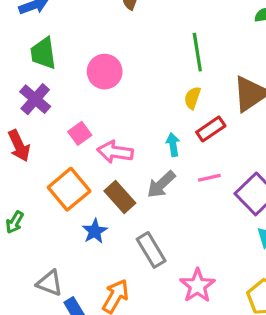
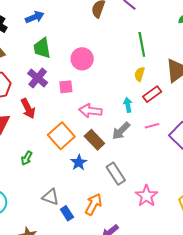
pink square: (80, 133) -> (66, 87), moved, turned 32

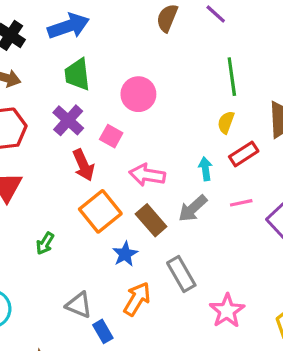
blue arrow: (35, 17) -> (68, 26), size x1.4
pink square: (66, 87) -> (111, 136), turned 32
red arrow: (28, 109) -> (83, 165), moved
orange arrow: (93, 204) -> (137, 299), moved

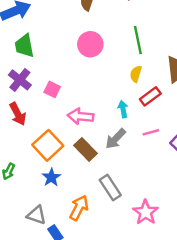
pink circle: (138, 94) -> (90, 44), moved
red arrow: (83, 165) -> (18, 114), moved
blue star: (125, 254) -> (51, 177), moved

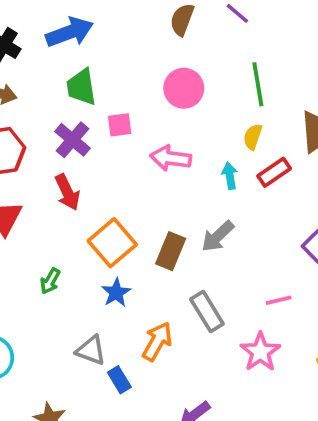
pink square: (52, 89) -> (120, 125), moved, turned -35
cyan arrow: (123, 109) -> (230, 176), moved
pink arrow: (81, 116) -> (171, 158), moved
pink line: (151, 132) -> (279, 300), moved
brown rectangle: (85, 149) -> (171, 251), turned 65

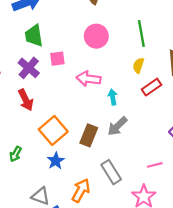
cyan arrow: (230, 176) -> (113, 97), moved

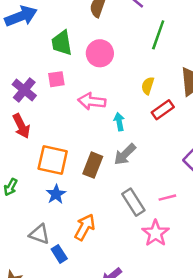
green line: (141, 33) -> (158, 35), moved, turned 30
green trapezoid: (34, 36) -> (62, 43), moved
orange square: (53, 130) -> (53, 160), turned -36
gray rectangle: (111, 172) -> (133, 202), moved

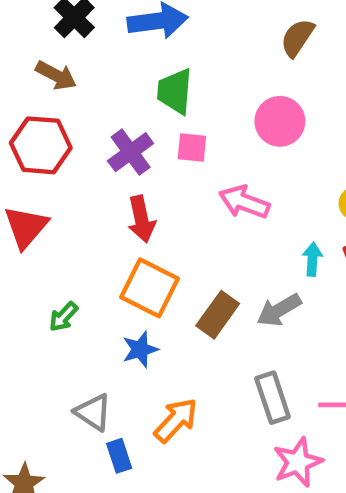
green trapezoid: (62, 43) -> (175, 91), moved
cyan arrow: (119, 122) -> (312, 259), moved
red arrow: (21, 126) -> (141, 219), moved

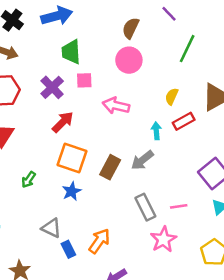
brown semicircle: (297, 38) -> (131, 28), moved
red arrow: (141, 219) -> (63, 122), turned -115
orange arrow: (176, 420) -> (99, 241), moved

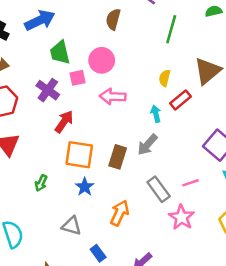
pink circle: (129, 60) -> (102, 60), moved
orange arrow: (99, 241) -> (120, 213), moved
blue rectangle: (68, 249) -> (98, 253), moved

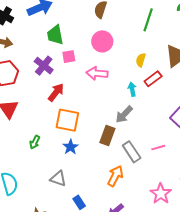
pink circle: (102, 60) -> (102, 41), moved
brown rectangle: (118, 157) -> (107, 136), moved
orange arrow: (120, 213) -> (115, 176), moved
pink star: (182, 217) -> (161, 194), moved

